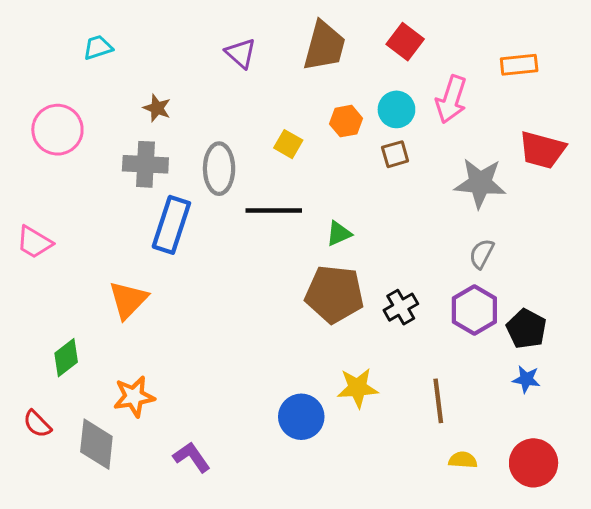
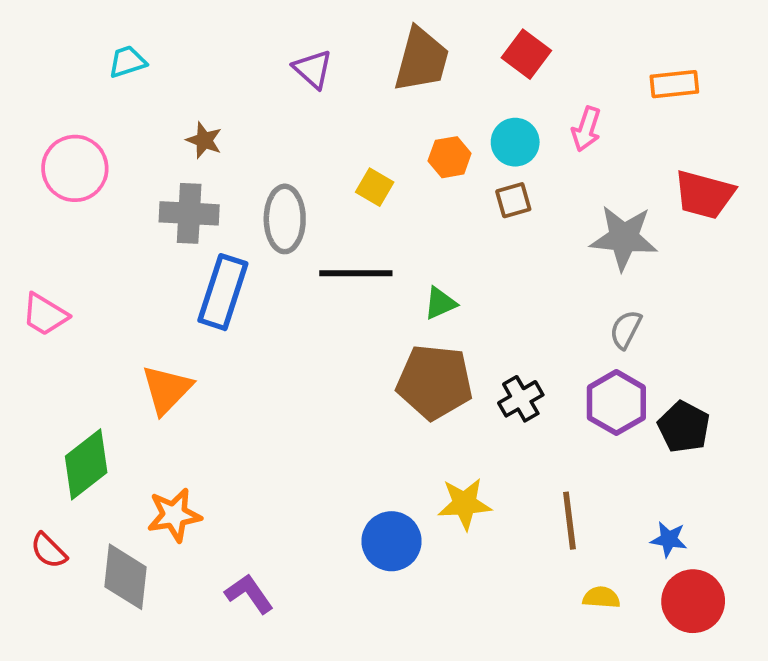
pink arrow: (451, 99) -> (586, 129), size x0.7
green diamond: (66, 358) -> (86, 464), size x1.4
blue star: (526, 379) -> (669, 539), moved

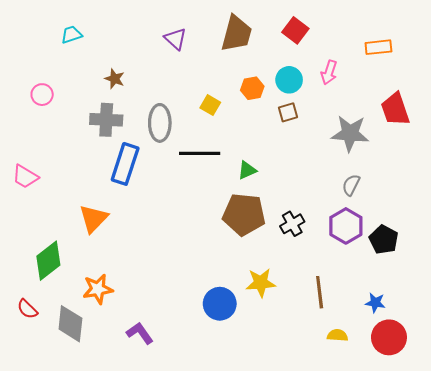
pink circle: (75, 168) -> (42, 95), size x0.6
red trapezoid: (704, 195) -> (395, 109), turned 56

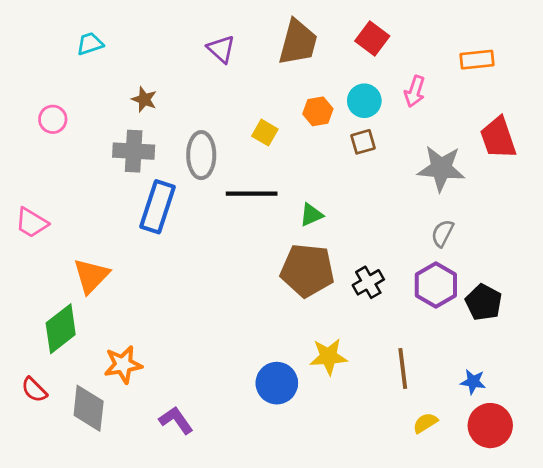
orange triangle: (94, 219) -> (91, 276), moved
yellow semicircle: (337, 335) -> (425, 423), turned -36

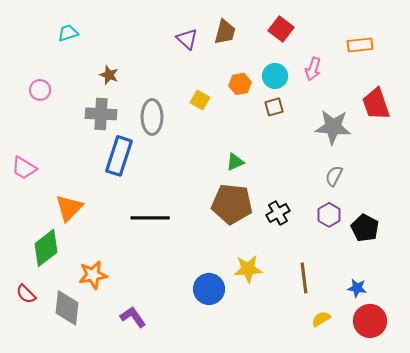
brown trapezoid: (298, 42) -> (225, 32), size x0.7
purple triangle: (221, 49) -> (187, 39), moved
black line: (252, 194) -> (150, 218), moved
purple hexagon: (436, 285) -> (329, 215), size x0.7

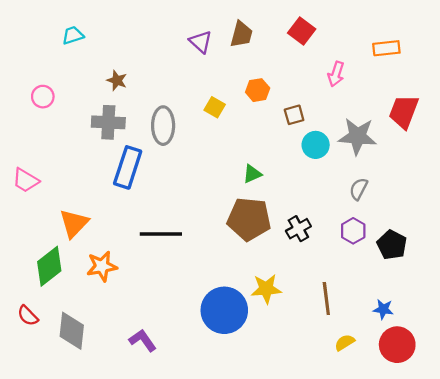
cyan circle: (275, 76) -> (316, 145), moved
red trapezoid: (376, 104) -> (404, 112), turned 40
orange star: (93, 275) -> (102, 266), moved
blue circle: (209, 289) -> (224, 310), size x1.4

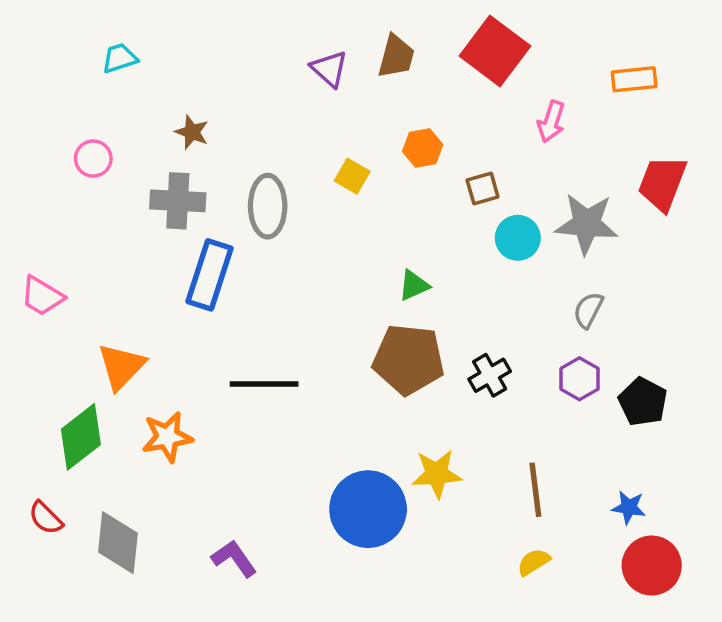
red square: (302, 31) -> (495, 51), size x1.5
pink circle: (43, 97) -> (93, 159), moved
yellow semicircle: (345, 343) -> (534, 562), moved

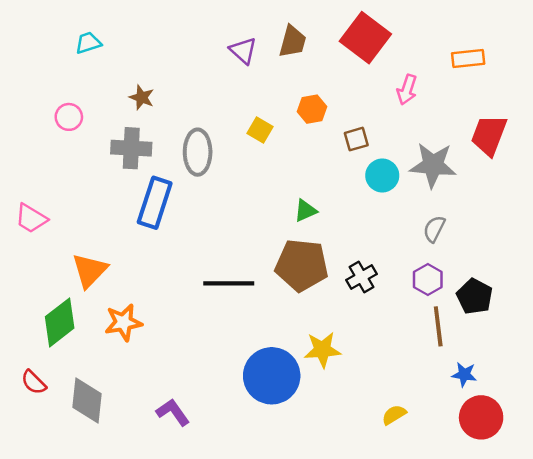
black line: (264, 384) -> (229, 283), moved
brown line: (535, 490) -> (438, 326), moved

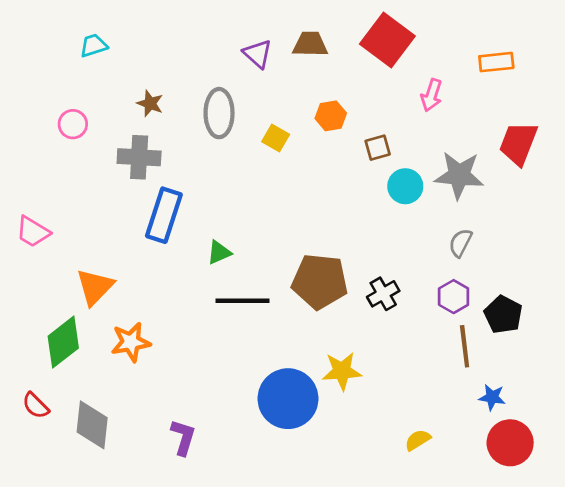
brown trapezoid: (293, 42) -> (310, 44), turned -104
gray ellipse: (198, 152) -> (219, 113), moved
green triangle: (306, 211) -> (219, 252), moved
purple L-shape: (173, 412) -> (183, 437), turned 52

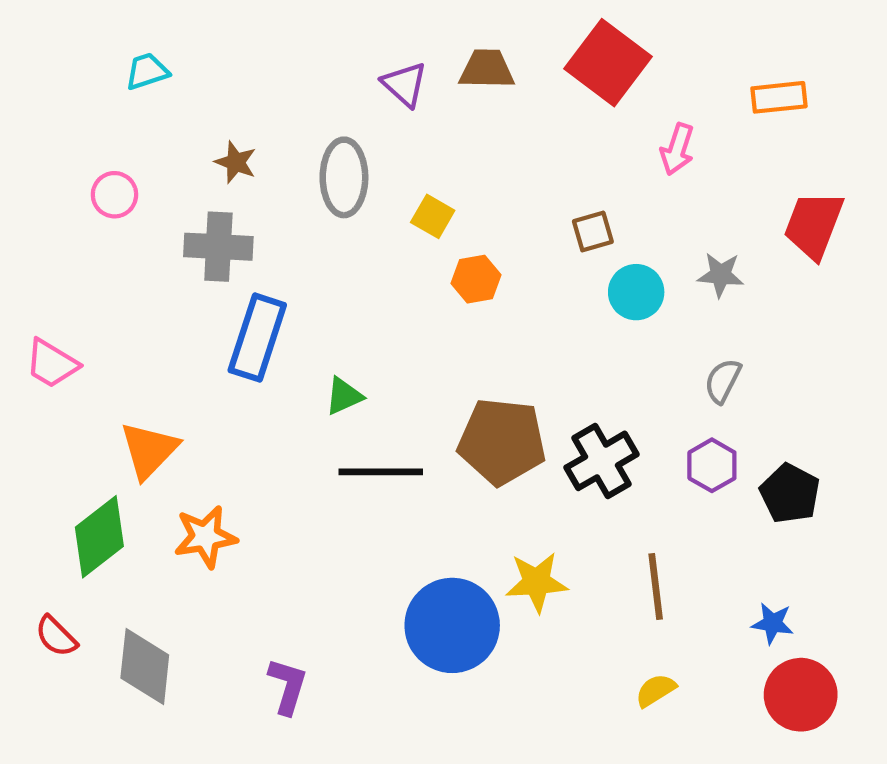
orange hexagon: (331, 116) -> (476, 279), moved
gray star: (459, 175) -> (721, 275), size x0.6
black cross: (383, 294) -> (602, 461), size x1.4
brown line: (465, 346) -> (656, 586), moved

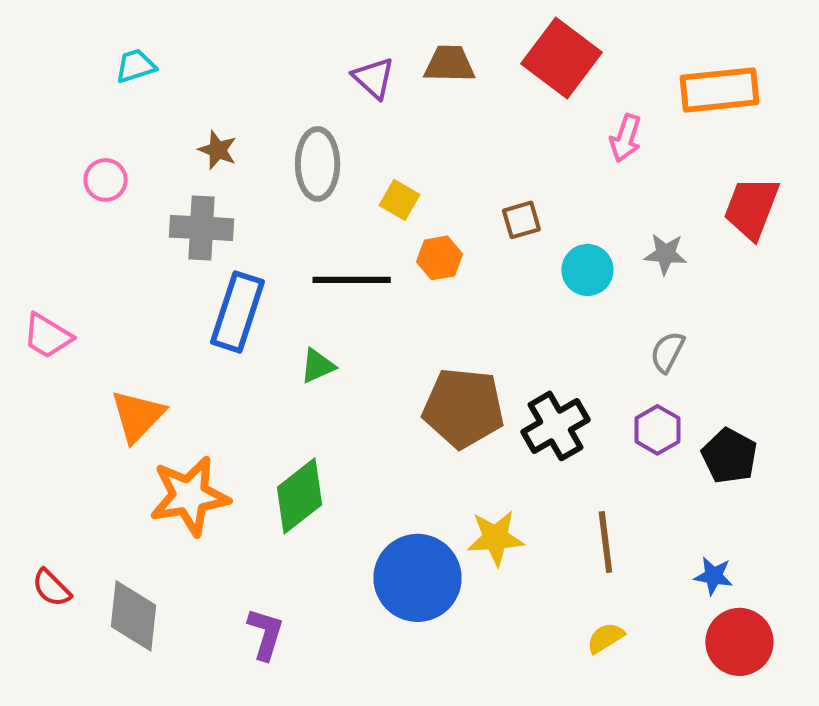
orange rectangle: (779, 97) -> (719, 90), size x1.5
brown square: (593, 232) -> (521, 220), moved
black line: (381, 472) -> (352, 280), moved
green diamond: (99, 537) -> (300, 496), moved
orange star: (205, 537) -> (190, 496), size x1.4

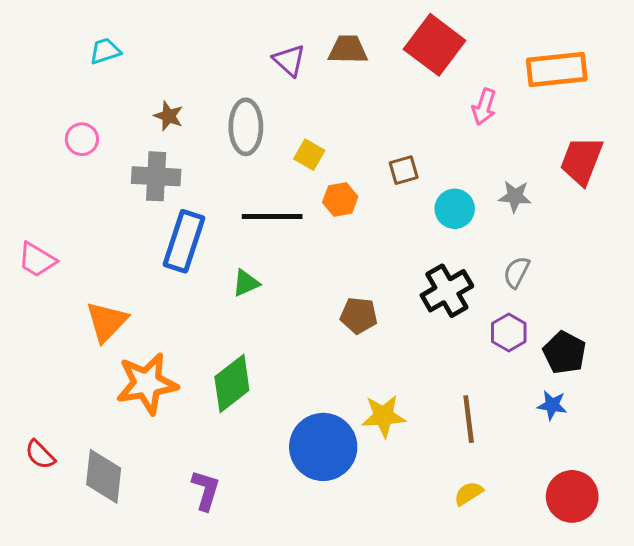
brown pentagon: (463, 408) -> (359, 315), size x0.6
black cross: (555, 426) -> (447, 291), moved
blue star: (713, 576) -> (552, 405), moved

